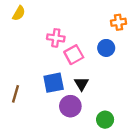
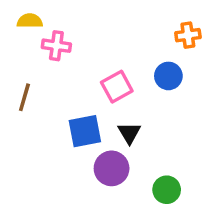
yellow semicircle: (19, 13) -> (30, 21), turned -120
pink cross: (56, 38) -> (56, 46), moved
brown line: (16, 94) -> (24, 97), moved

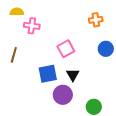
orange cross: (188, 35) -> (96, 20), moved
blue circle: (168, 76) -> (106, 49), moved

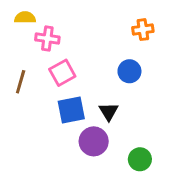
pink square: (66, 49) -> (62, 73), moved
blue circle: (106, 49) -> (129, 71), moved

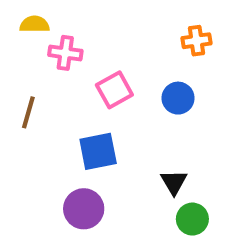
pink square: (62, 73) -> (114, 90), moved
black triangle: (109, 112) -> (174, 182), moved
purple circle: (94, 141) -> (84, 209), moved

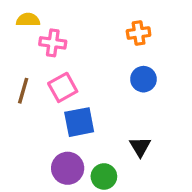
orange cross: (196, 41) -> (139, 33), moved
pink square: (114, 90) -> (63, 87), moved
green circle: (192, 219) -> (104, 176), moved

